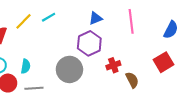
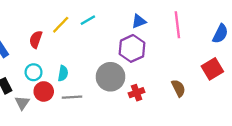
red cross: (113, 65) -> (137, 93), moved

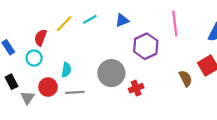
blue triangle: (139, 21) -> (122, 20), moved
purple hexagon: (132, 48) -> (146, 46), moved
cyan circle: (34, 72) -> (34, 58), moved
brown semicircle: (178, 88) -> (186, 78), moved

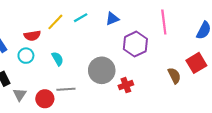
red semicircle: (40, 38) -> (32, 36), turned -119
cyan semicircle: (66, 70) -> (57, 59), moved, turned -40
red circle: (48, 87) -> (45, 99), moved

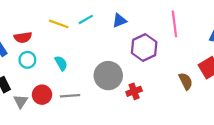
yellow line: (55, 22) -> (59, 24), turned 66
red semicircle: (32, 36) -> (23, 37), moved
red circle: (45, 99) -> (42, 95), moved

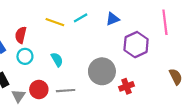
red semicircle: (23, 37) -> (21, 35), turned 112

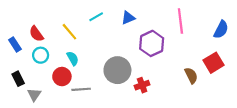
yellow line: (55, 22) -> (69, 32), moved, turned 30
red semicircle: (21, 35) -> (36, 34), turned -49
red circle: (39, 89) -> (62, 77), moved

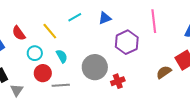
cyan circle: (41, 55) -> (35, 53), moved
cyan semicircle: (73, 58) -> (62, 56), moved
brown semicircle: (191, 75) -> (164, 72), turned -98

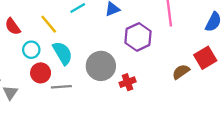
cyan semicircle: (62, 56) -> (63, 53), size x1.5

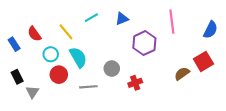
gray circle: (101, 66) -> (112, 69), size x0.6
gray line: (61, 87) -> (88, 87), moved

